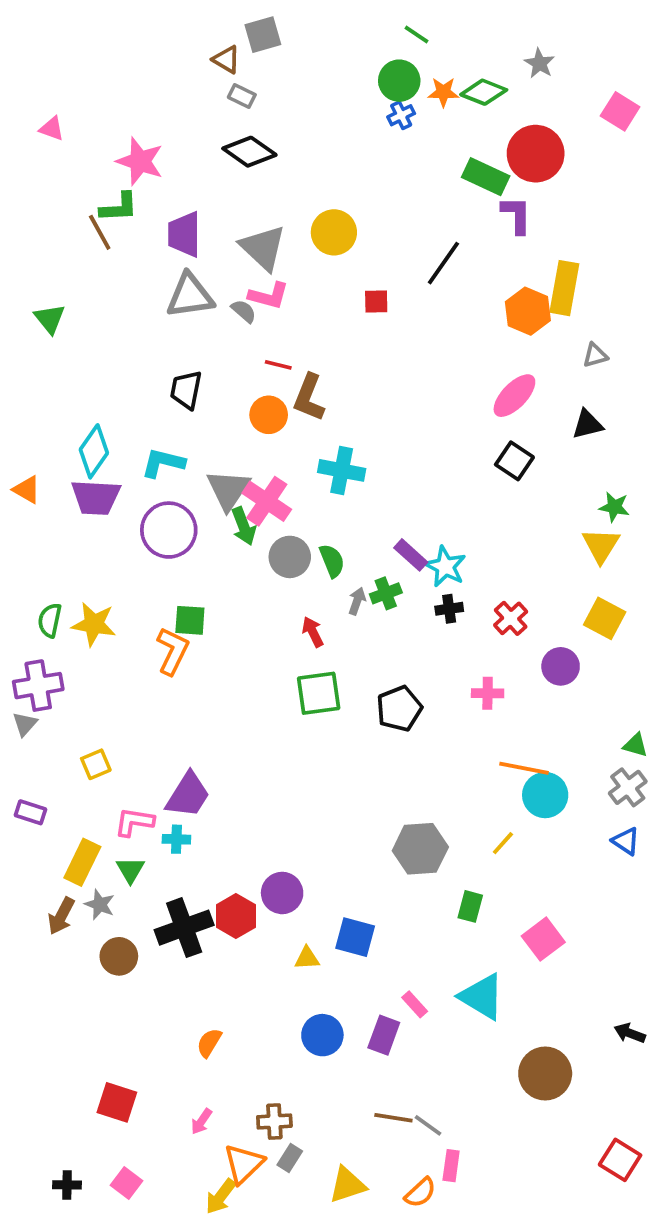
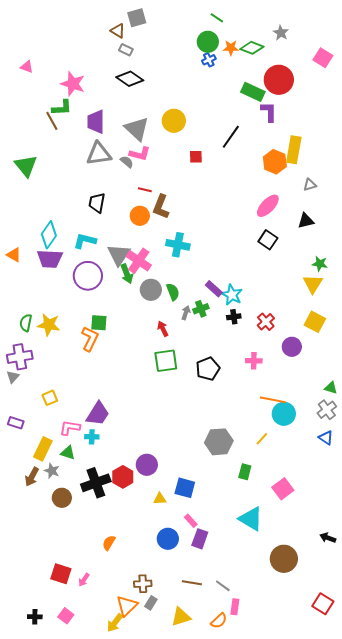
green triangle: (50, 319) -> (26, 166), size x1.4
green triangle: (130, 870) -> (68, 453), turned -42
pink rectangle: (415, 1004) -> (191, 521), moved
brown line: (393, 1118) -> (192, 583), moved
pink arrow: (201, 1122) -> (84, 580), moved

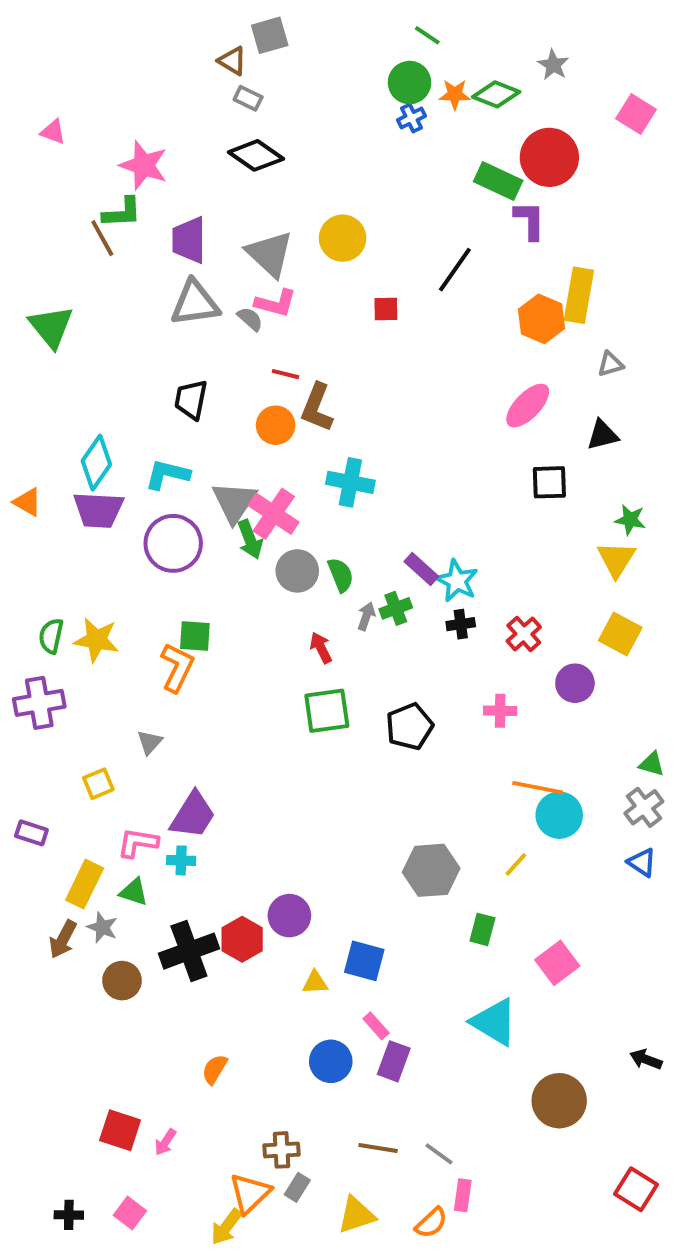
black square: (268, 240) -> (549, 482), moved, turned -36
gray triangle: (13, 377) -> (150, 742), moved

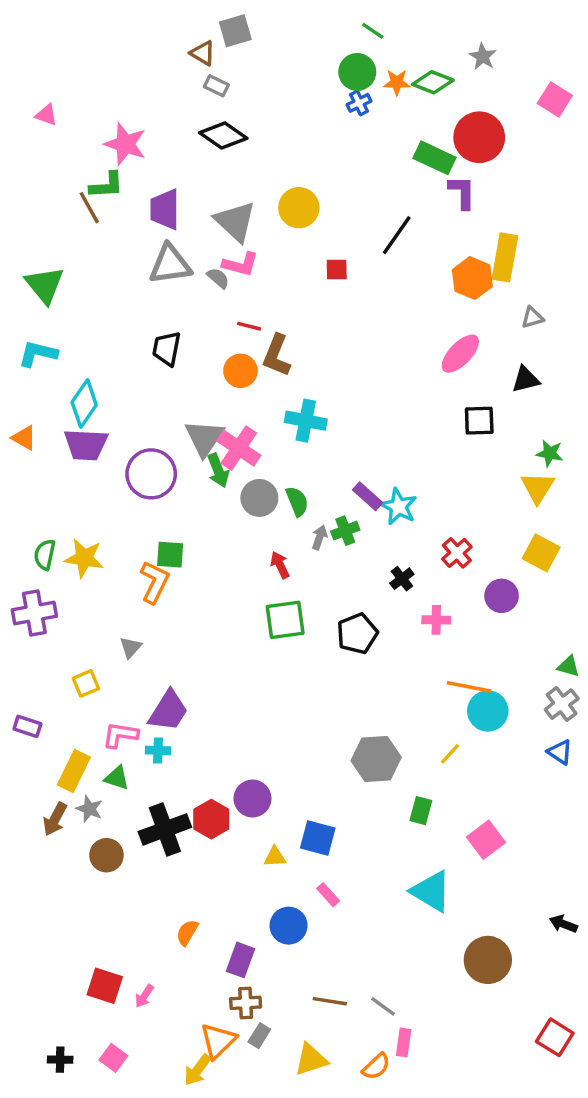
cyan L-shape: (167, 474) -> (38, 354), moved
black cross: (461, 624) -> (402, 579), moved, turned -30
purple rectangle: (394, 1061) -> (240, 960), moved

